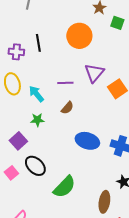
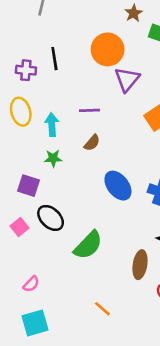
purple triangle: (94, 73) -> (127, 79), moved
cyan arrow: (36, 94) -> (52, 125), turned 36
purple square: (18, 141) -> (29, 186), turned -30
blue ellipse: (87, 141) -> (118, 186), turned 35

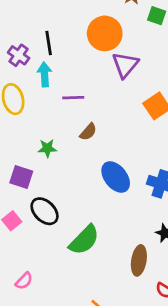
purple cross: (26, 70) -> (19, 55), turned 30
purple line: (89, 110) -> (73, 98), moved
cyan arrow: (52, 125) -> (45, 74), moved

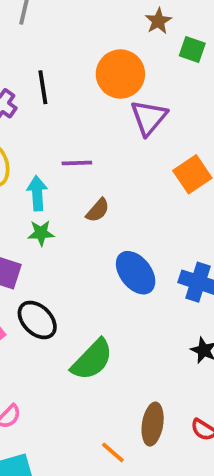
cyan arrow: (45, 74) -> (37, 193), moved
brown ellipse: (139, 260) -> (153, 424), moved

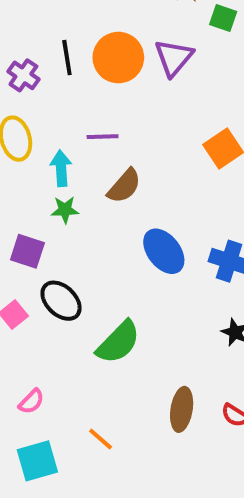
orange circle: (120, 74) -> (118, 58), moved
purple triangle: (149, 118) -> (174, 58), moved
brown semicircle: (98, 210) -> (124, 186), size x1.4
orange line: (113, 452) -> (101, 439), moved

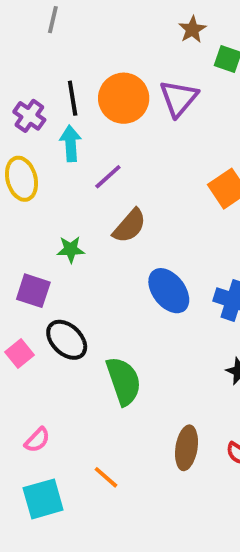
purple line: (103, 137) -> (108, 177), turned -40
cyan arrow: (61, 168) -> (71, 143), moved
green semicircle: (118, 342) -> (124, 381), turned -63

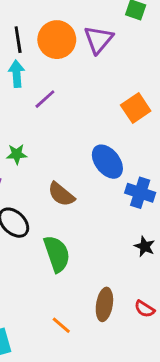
brown semicircle: (130, 226) -> (61, 194), moved, turned 88
blue ellipse: (169, 291) -> (107, 162), moved
orange line: (106, 477) -> (61, 325), moved

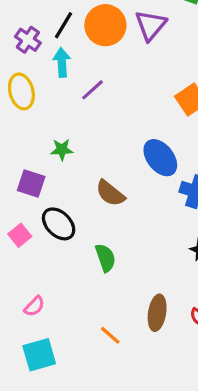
black line: (18, 40) -> (63, 25), turned 40
green semicircle: (57, 254) -> (105, 258), size x0.7

